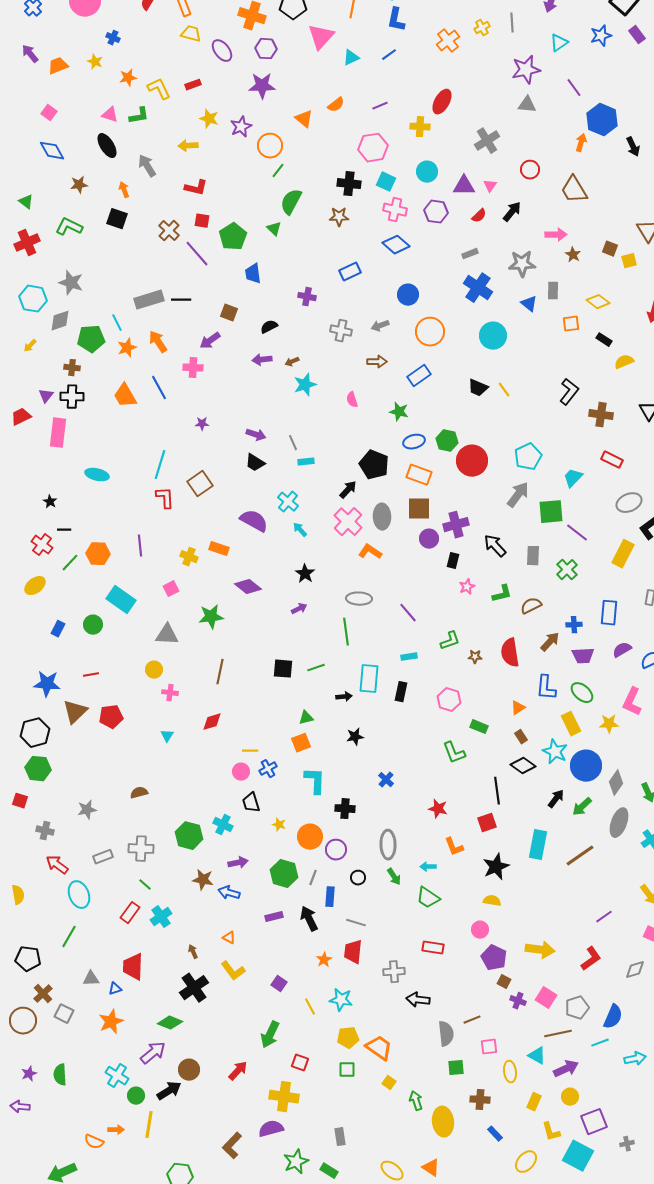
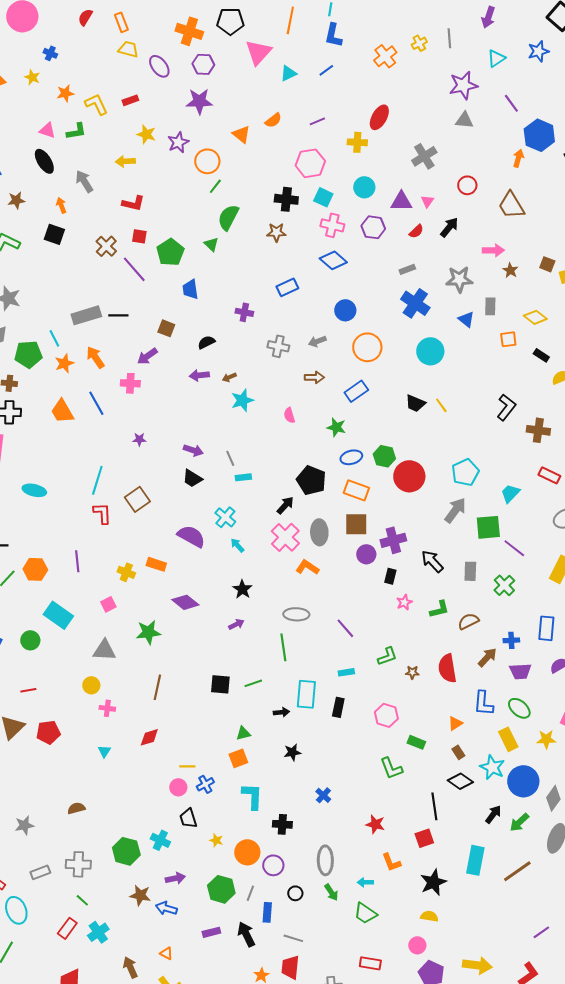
brown arrow: (193, 952) -> (130, 967), size x1.5

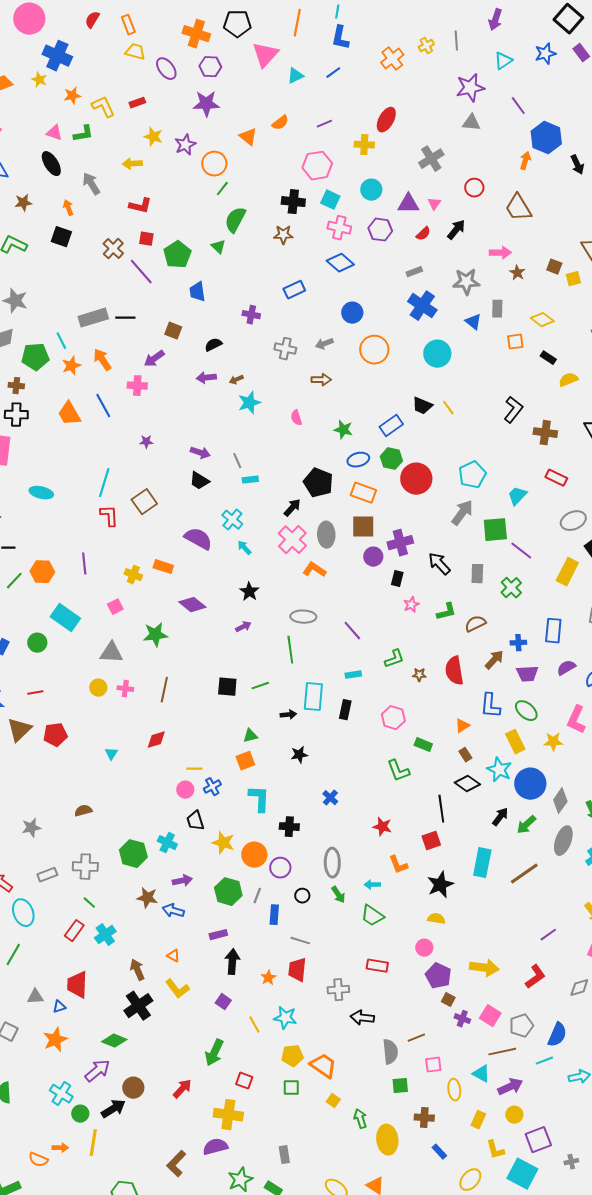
blue cross: (50, 53) -> (57, 56), size x2.0
blue rectangle: (356, 391) -> (391, 426), moved
pink cross: (107, 708) -> (125, 689), moved
yellow star: (216, 840) -> (223, 843), size x1.6
black arrow: (246, 934) -> (232, 962), moved, turned 30

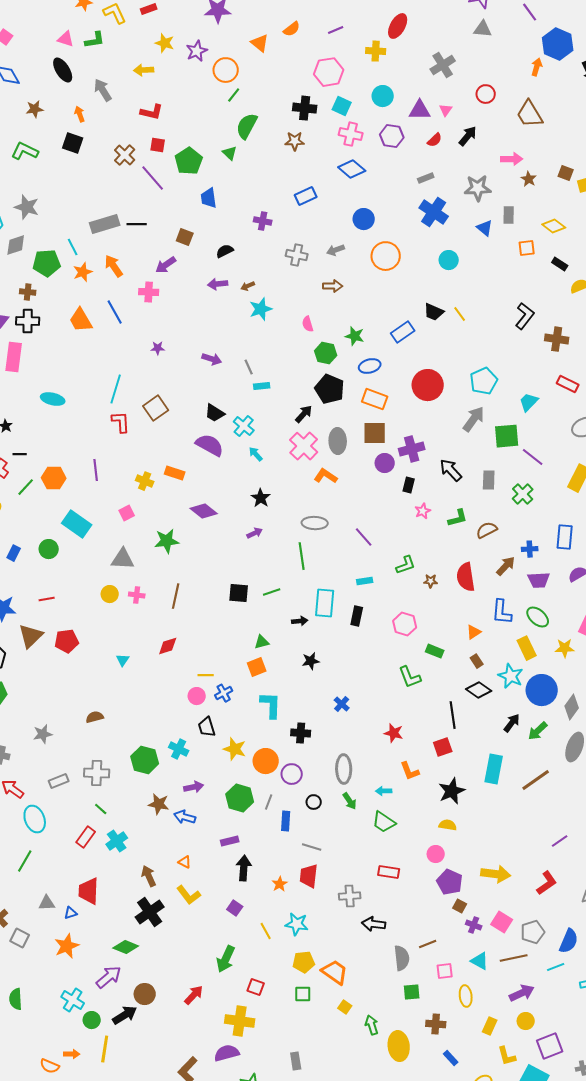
cyan circle: (437, 354) -> (449, 260), size x0.7
green hexagon: (391, 459) -> (326, 353), moved
black trapezoid: (199, 481) -> (215, 413), moved
cyan triangle: (481, 1074) -> (480, 961), moved

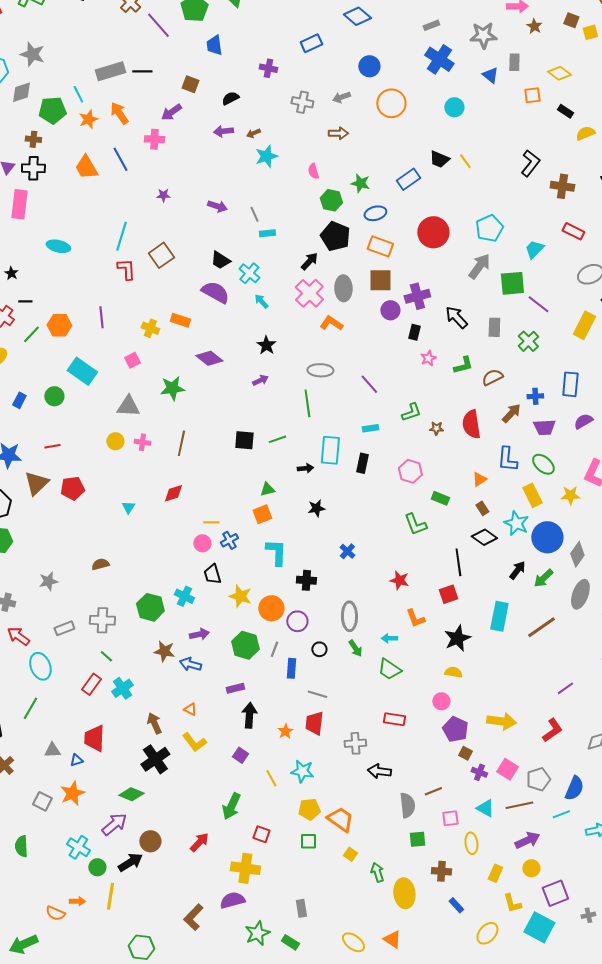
gray square: (20, 938) -> (42, 801), moved

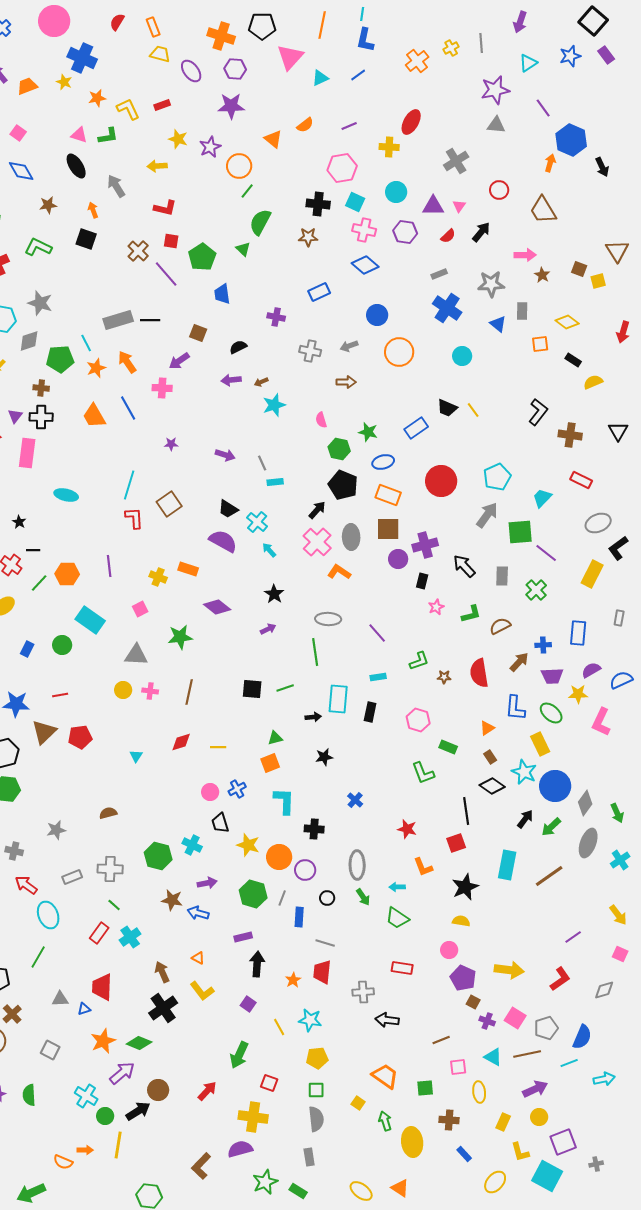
yellow star: (570, 495) -> (578, 694), moved
yellow line: (211, 522) -> (218, 747), moved
orange star: (72, 793) -> (103, 1041), moved
gray semicircle: (407, 805) -> (316, 1119), moved
orange trapezoid: (340, 819) -> (385, 1076), moved

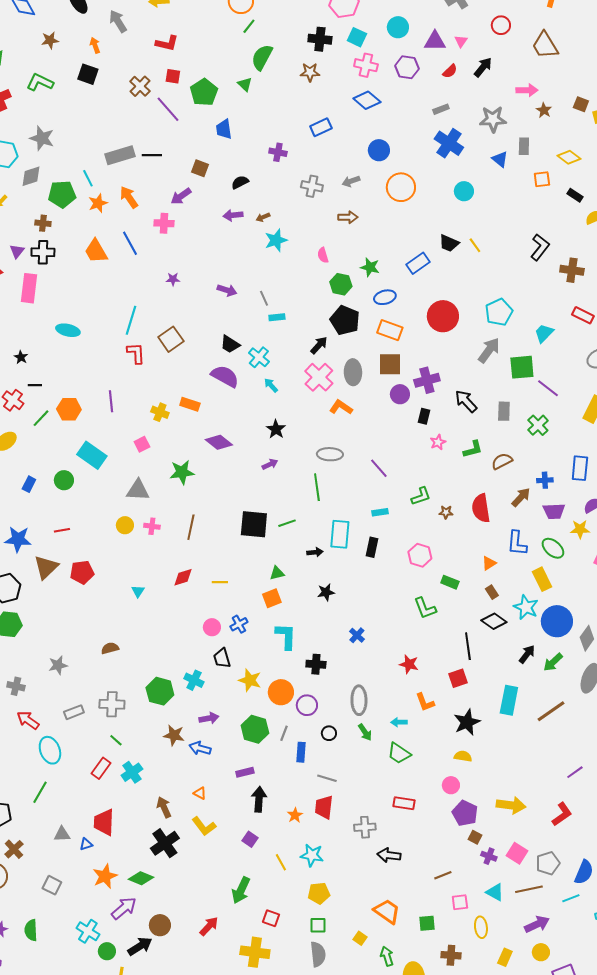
black square: (252, 689) -> (254, 524), size x1.4

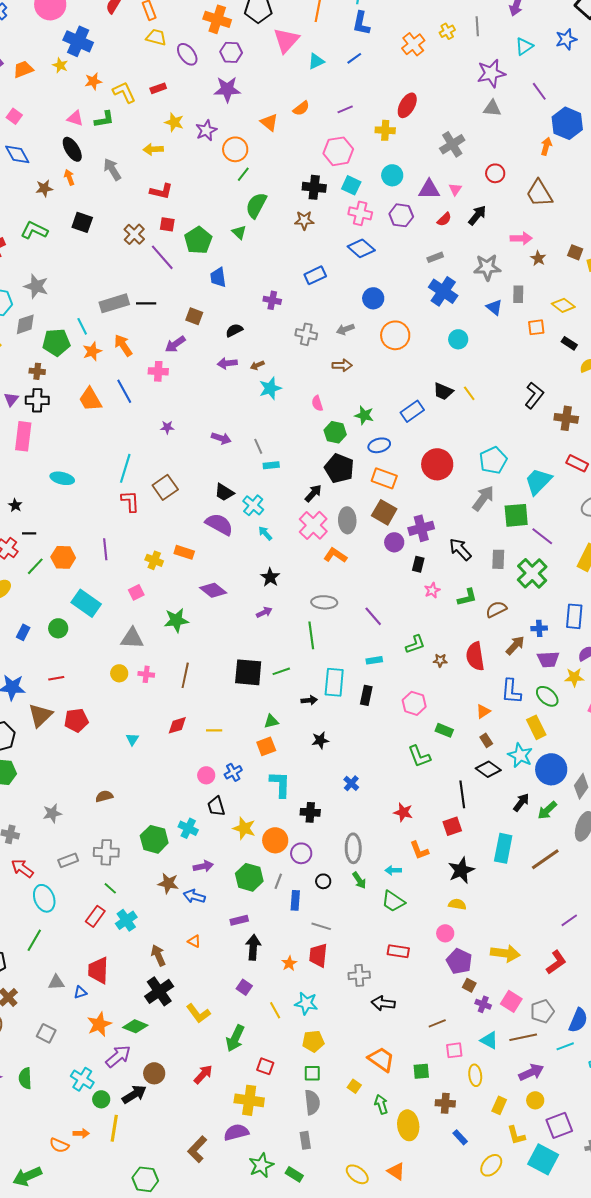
orange arrow: (95, 45) -> (69, 177), moved
cyan trapezoid: (544, 333) -> (538, 481), size x1.4
brown square: (390, 364) -> (384, 512), turned 30
green cross: (538, 425) -> (532, 573), size x1.4
yellow L-shape: (204, 826) -> (198, 1013), moved

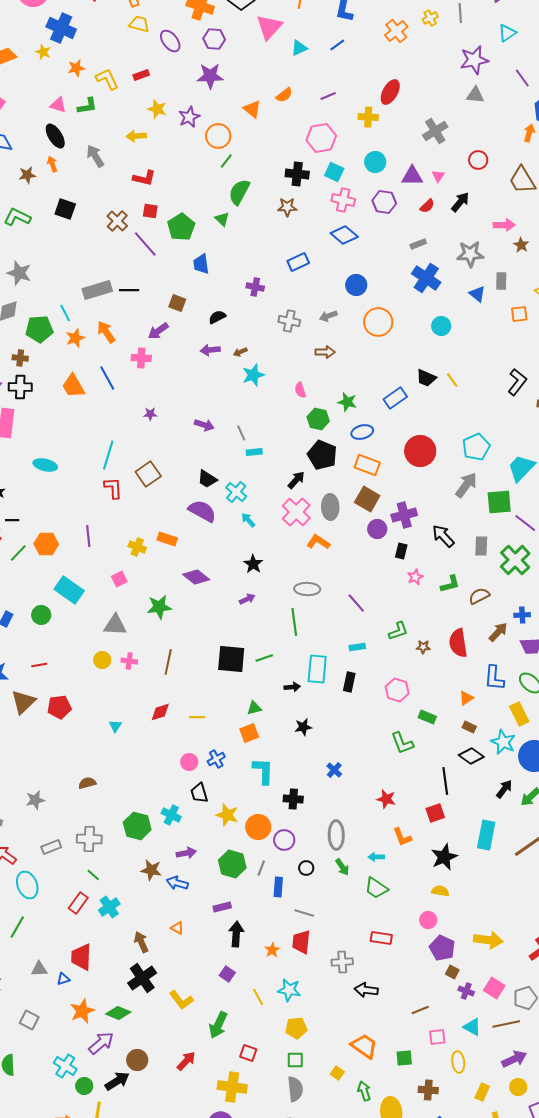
brown rectangle: (486, 740) -> (469, 727), turned -32

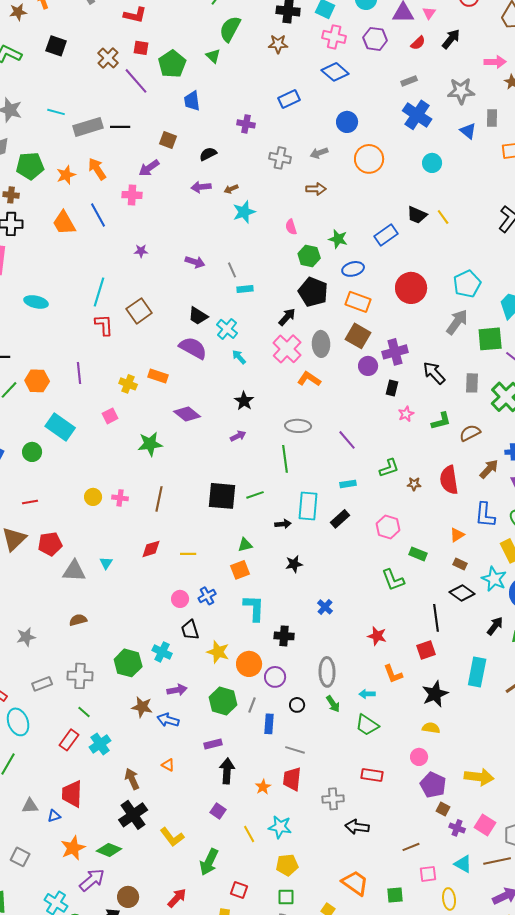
cyan line: (65, 313) -> (56, 112), moved, turned -48
gray triangle: (115, 625) -> (74, 571), moved
black rectangle: (349, 682) -> (340, 519), turned 36

